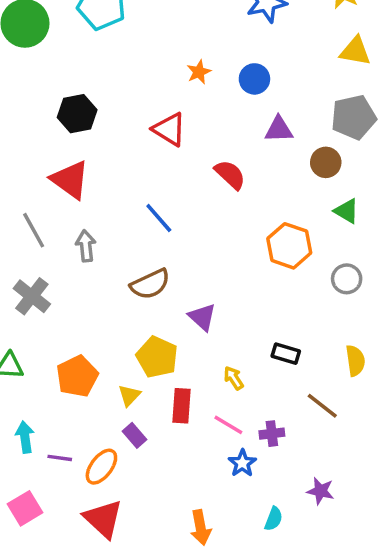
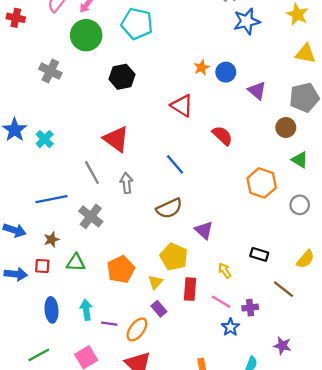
blue circle: (254, 79) -> (226, 72), moved
black hexagon: (77, 114) -> (122, 77), moved
purple triangle: (279, 129) -> (257, 91), moved, turned 42
yellow semicircle: (355, 361) -> (305, 259), turned 48

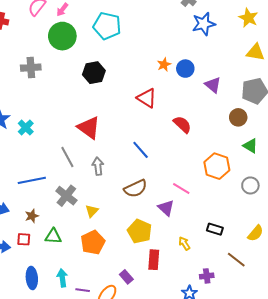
gray cross: (50, 71) -> (31, 68), turned -30
yellow triangle: (155, 282) -> (92, 211), moved
pink line: (221, 302) -> (181, 189), moved

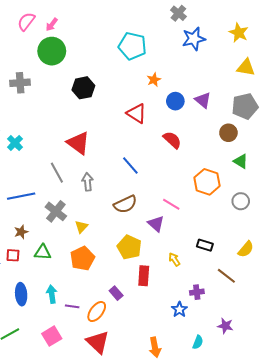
cyan pentagon: (107, 26) -> (132, 46), moved
blue circle: (185, 69) -> (175, 101), moved

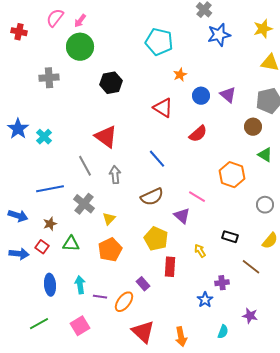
yellow star: (239, 33) -> (263, 29), turned 30
red semicircle: (172, 140) -> (198, 134), turned 96
gray circle: (241, 201) -> (265, 205), moved
red square: (13, 255) -> (42, 247), turned 32
red triangle: (98, 342) -> (143, 332), moved

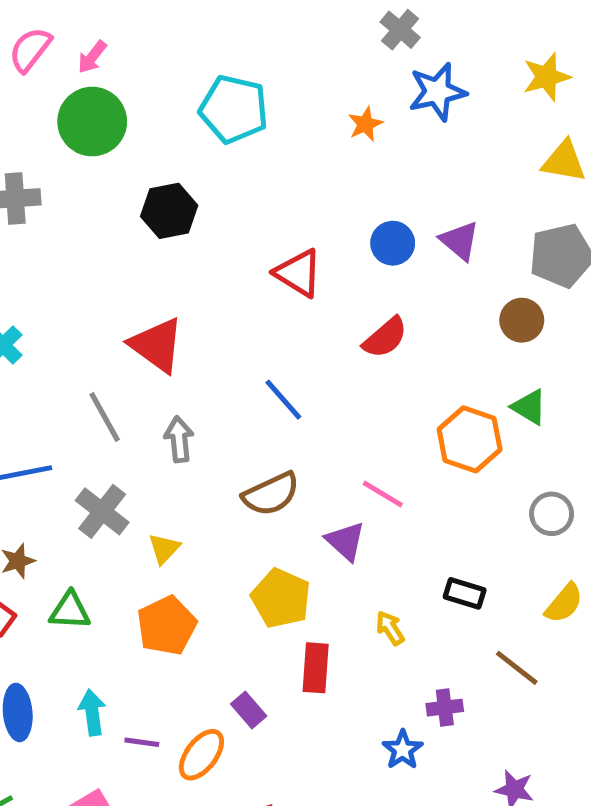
cyan pentagon: (159, 42) -> (234, 109), moved
orange star: (180, 75) -> (365, 124), moved
green triangle: (265, 155) -> (529, 407), moved

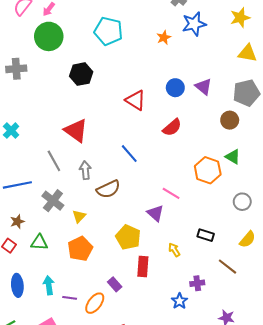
brown semicircle: (271, 494) -> (108, 189), moved

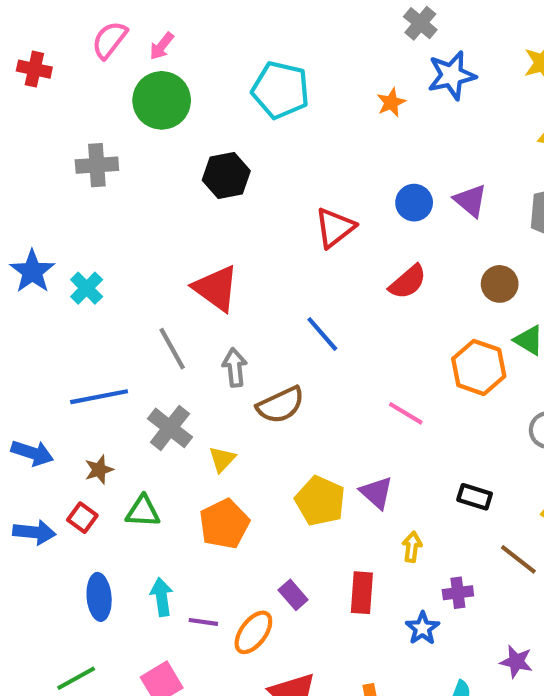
red triangle: (136, 100) -> (335, 228), turned 50
brown circle: (230, 120) -> (500, 284), moved
purple triangle: (155, 213) -> (377, 493), moved
yellow arrow: (174, 250) -> (412, 547), moved, turned 40
red rectangle: (143, 267) -> (362, 593), moved

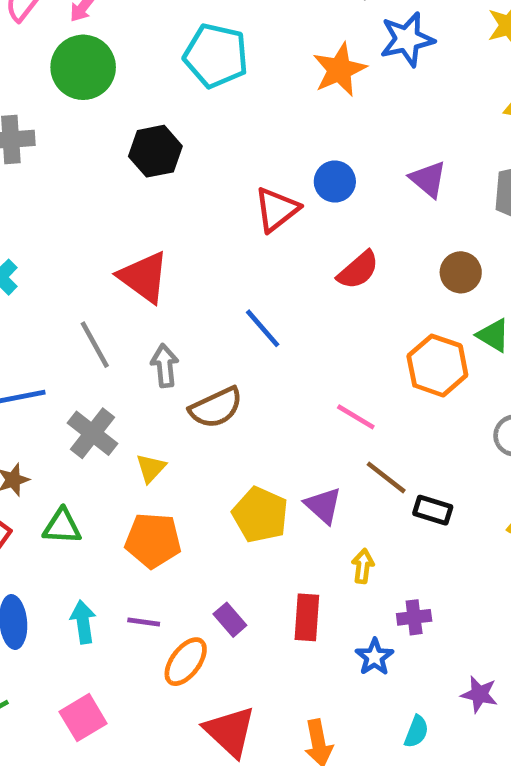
orange star: (391, 102) -> (339, 70), size x1.6
blue circle: (414, 203) -> (335, 181), moved
orange pentagon: (224, 524) -> (153, 540), turned 30
brown line: (518, 559) -> (386, 477), moved
purple line: (203, 622) -> (144, 622), moved

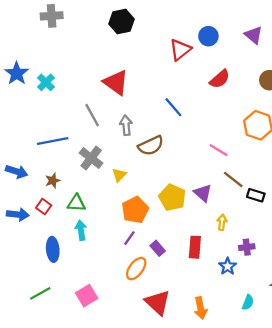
orange pentagon: (153, 540) -> (135, 210), moved, turned -30
cyan arrow: (83, 622) -> (81, 230), moved
purple line: (144, 622) -> (129, 238), moved, turned -63

